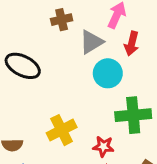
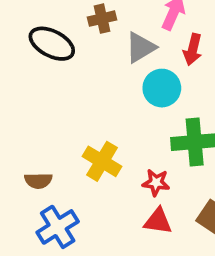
black ellipse: (23, 66) -> (52, 44), moved
yellow cross: (62, 130) -> (102, 161), turned -32

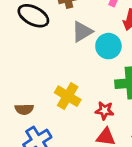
gray triangle: (141, 48) -> (82, 32), moved

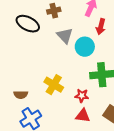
gray triangle: (82, 32) -> (65, 36), turned -42

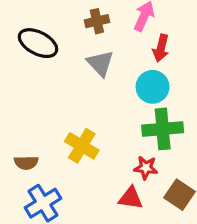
brown cross: (54, 11) -> (97, 21), moved
cyan circle: (85, 47) -> (153, 87), moved
red star: (82, 96) -> (146, 168), moved

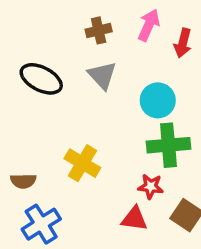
black ellipse: (38, 43) -> (41, 79), moved
red arrow: (161, 48) -> (183, 43), moved

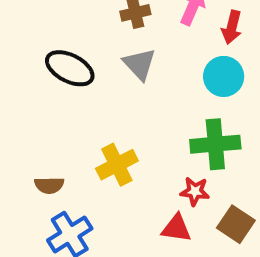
cyan circle: (158, 100) -> (224, 76), moved
yellow cross: (82, 163) -> (117, 165), turned 32

